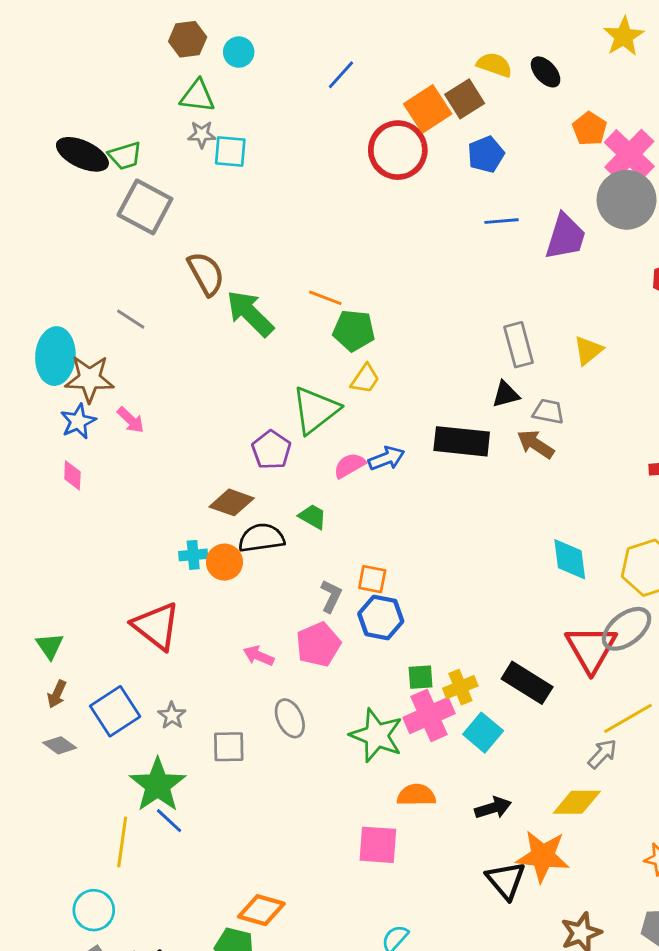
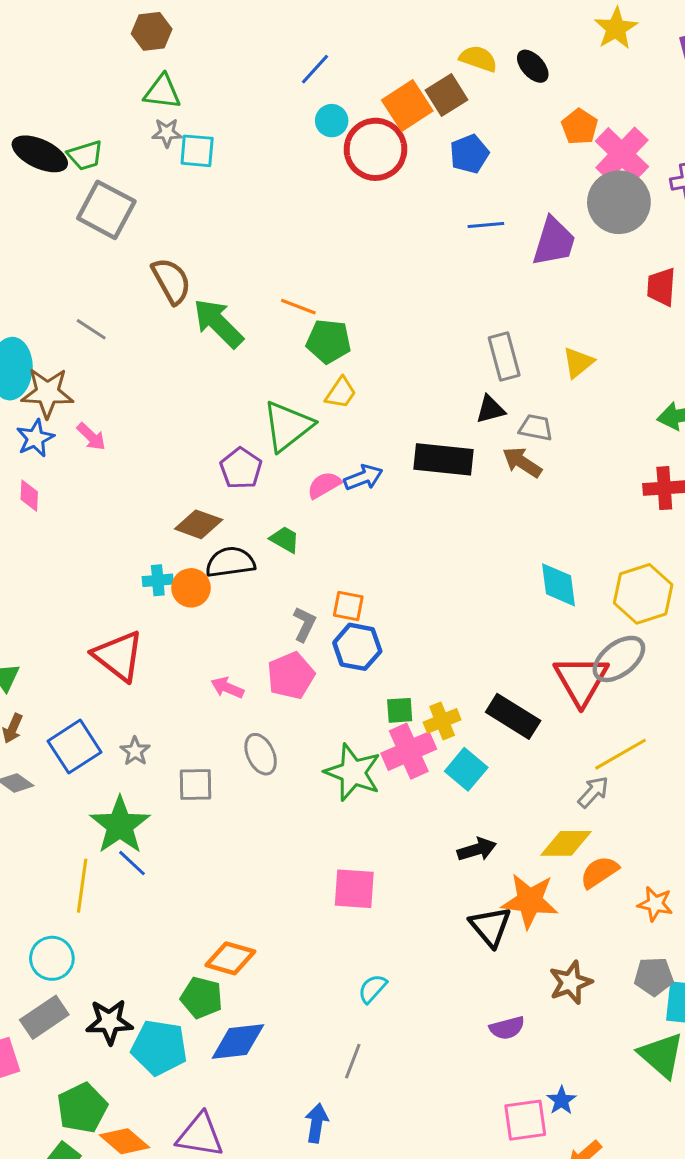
cyan circle: (239, 52) -> (332, 121), moved
orange semicircle: (416, 795) -> (599, 872), moved, turned -33

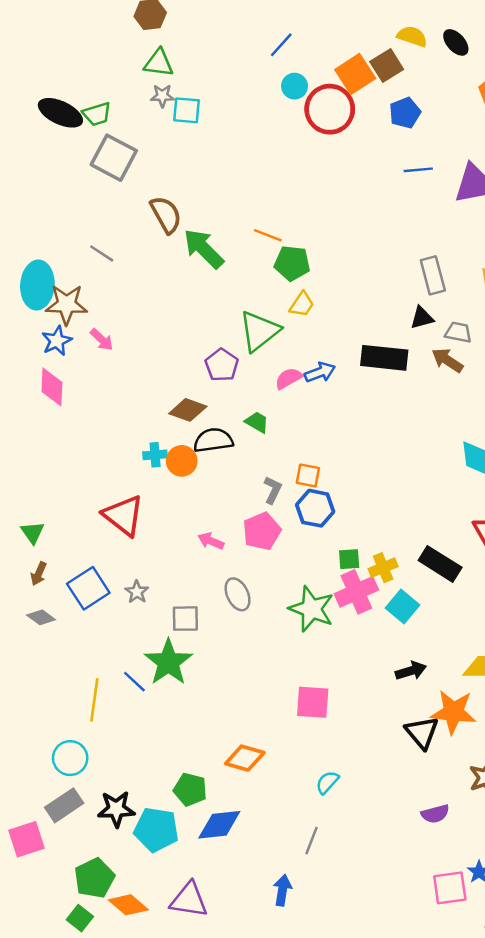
pink diamond: (29, 496) -> (52, 387), size x1.5
green star: (120, 825) -> (168, 662), moved
orange diamond: (230, 958) -> (245, 758), moved

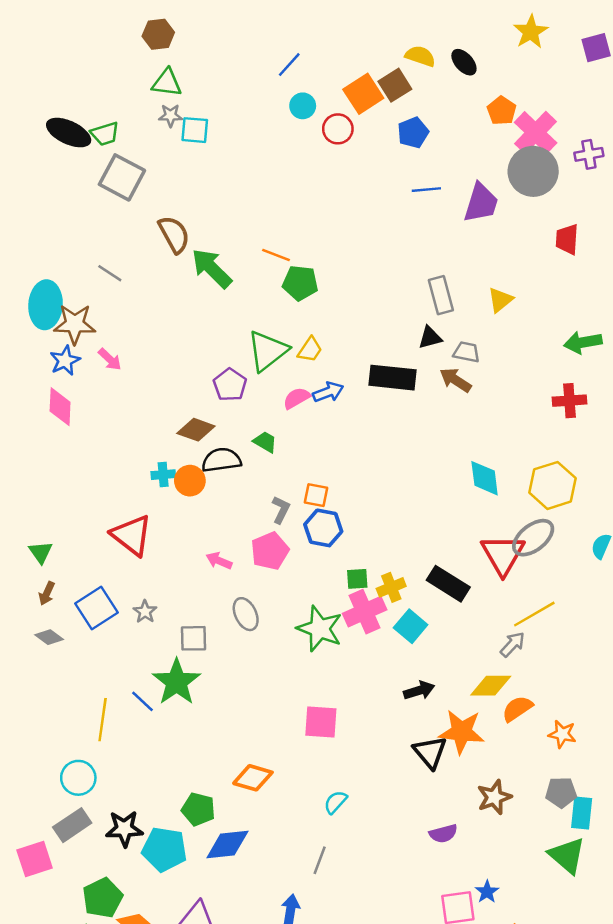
red circle: (330, 109) -> (338, 129), size x0.6
yellow trapezoid: (302, 304) -> (310, 350), moved

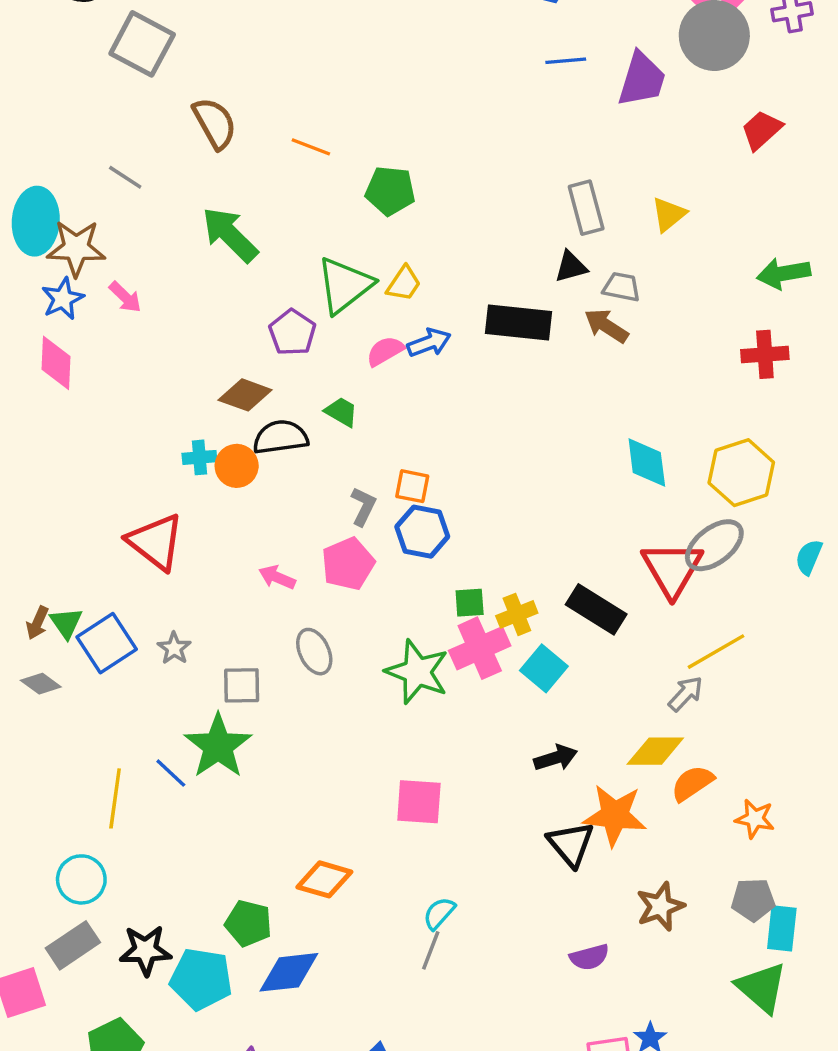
red trapezoid: (567, 239) -> (762, 130), turned 44
orange line: (276, 255) -> (311, 147), moved
green arrow: (212, 268) -> (230, 235), moved
green triangle: (41, 552) -> (66, 623), moved
gray line: (320, 860) -> (431, 950), moved

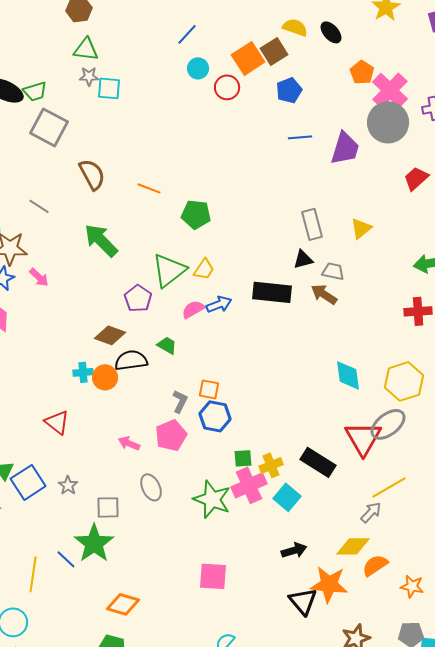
red triangle: (156, 542) -> (57, 422), size x0.7
orange diamond: (324, 879) -> (123, 604), moved

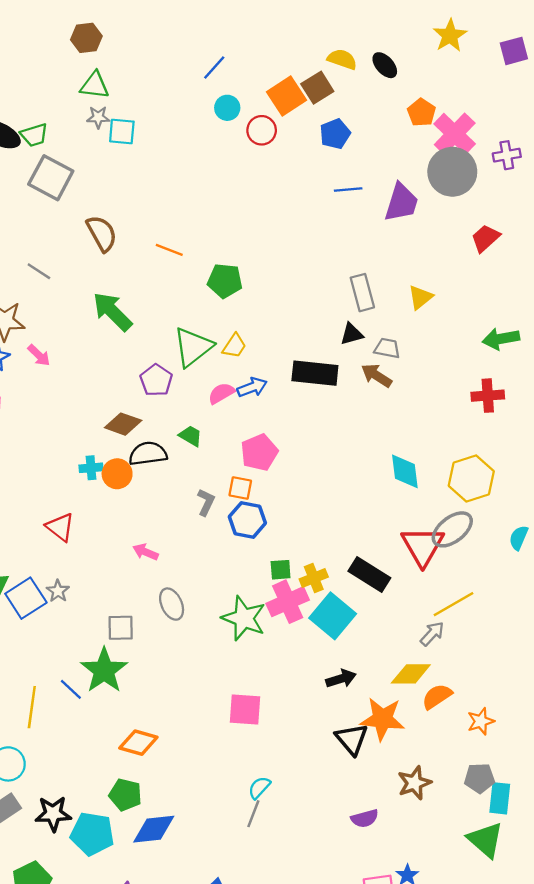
pink pentagon: (171, 435) -> (259, 452), moved
gray star: (68, 485) -> (58, 591), moved
cyan square: (287, 497) -> (333, 616), size x1.4
orange star: (412, 586) -> (481, 721), turned -30

